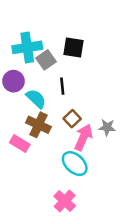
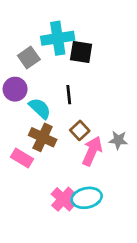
cyan cross: (27, 47) -> (58, 38), moved
gray square: (46, 60) -> (29, 57), moved
cyan ellipse: (75, 164) -> (87, 198), moved, turned -55
pink cross: (65, 201) -> (63, 199), moved

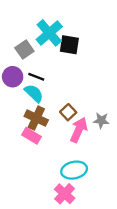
cyan cross: (58, 38) -> (49, 33), turned -32
black line: (69, 95) -> (36, 77), moved, turned -63
pink rectangle: (22, 158) -> (32, 136), moved
pink cross: (63, 199) -> (65, 194), moved

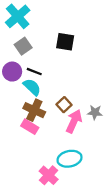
cyan cross: (49, 33) -> (18, 16), moved
pink cross: (65, 194) -> (49, 175), moved

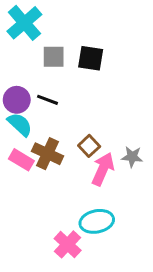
gray square: (23, 46) -> (54, 57), moved, turned 35
cyan semicircle: (32, 87) -> (20, 124), moved
pink rectangle: (30, 127) -> (21, 160), moved

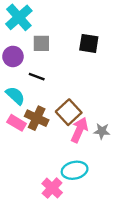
black square: (91, 58) -> (89, 43), moved
purple circle: (17, 100) -> (13, 56), moved
brown square: (89, 146) -> (69, 112), size x1.5
gray star: (132, 157) -> (102, 131), moved

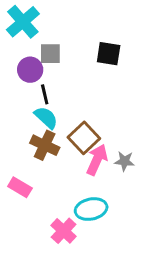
purple circle: (13, 56) -> (30, 70), moved
black line: (37, 77) -> (45, 94), turned 56
cyan semicircle: (15, 96) -> (46, 118), moved
pink rectangle: (17, 123) -> (20, 187), moved

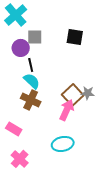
brown square: (84, 138) -> (73, 95), moved
gray star: (124, 161) -> (88, 93), moved
pink cross: (64, 231) -> (20, 159), moved

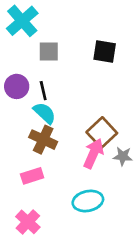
purple circle: (21, 48) -> (17, 86), moved
gray star: (88, 93) -> (123, 156), moved
pink rectangle: (14, 129) -> (32, 176), moved, turned -49

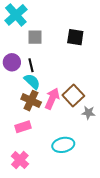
pink arrow: (93, 154) -> (52, 99), moved

